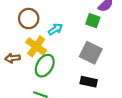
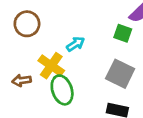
brown circle: (29, 19) -> (27, 24), moved
green ellipse: (45, 66) -> (62, 90), turned -50

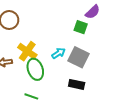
cyan arrow: (76, 44) -> (58, 53), moved

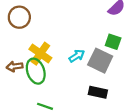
green square: (81, 27) -> (113, 42), moved
green ellipse: (35, 69) -> (36, 71), moved

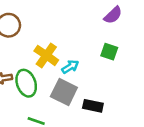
yellow cross: (40, 54) -> (46, 55), moved
gray square: (100, 61) -> (64, 92), moved

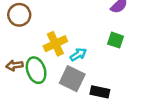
yellow cross: (46, 55) -> (55, 44), turned 30

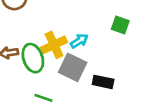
yellow cross: (55, 44) -> (54, 45), moved

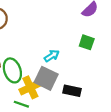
yellow cross: (54, 45) -> (30, 87), moved

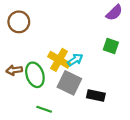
yellow cross: (30, 87) -> (59, 60), moved, turned -35

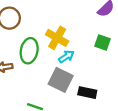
yellow cross: (59, 60) -> (57, 38), moved
green ellipse: (35, 75) -> (29, 51), moved, turned 30

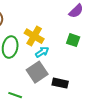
gray square: (61, 80) -> (37, 72), turned 30

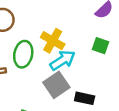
cyan arrow: (42, 52) -> (62, 60), size x1.5

